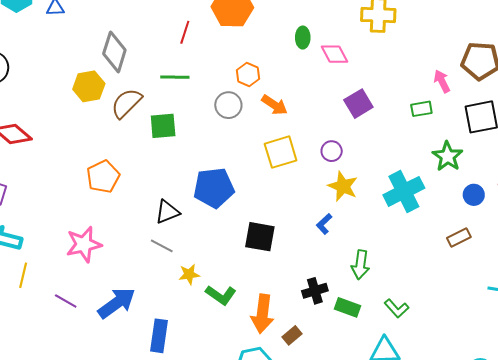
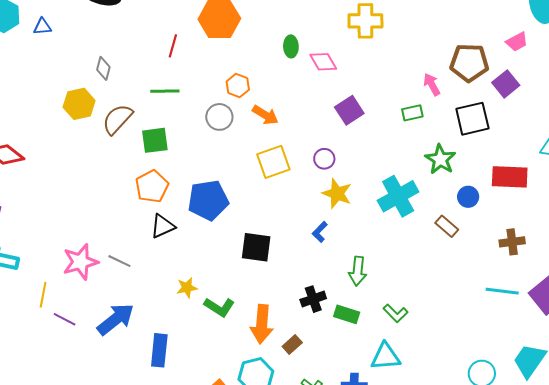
gray diamond: (114, 52) -> (103, 68), size x0.6
orange pentagon: (103, 177) -> (152, 186), moved
brown rectangle: (459, 238) -> (447, 226), moved, turned 70
gray line: (162, 246) -> (119, 261), moved
yellow line: (23, 275) -> (43, 295), moved

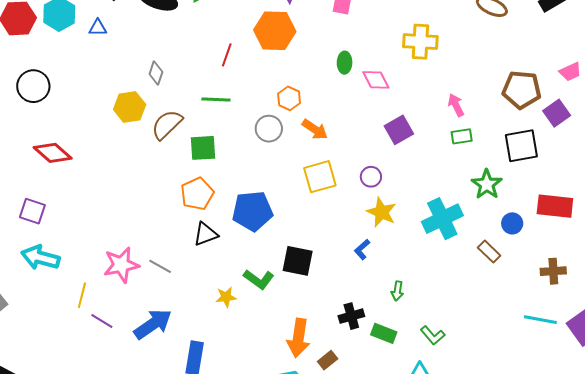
pink arrow: (432, 85) -> (456, 105), moved
green arrow: (358, 271) -> (397, 291), size x0.7
green L-shape: (219, 307) -> (259, 279), moved

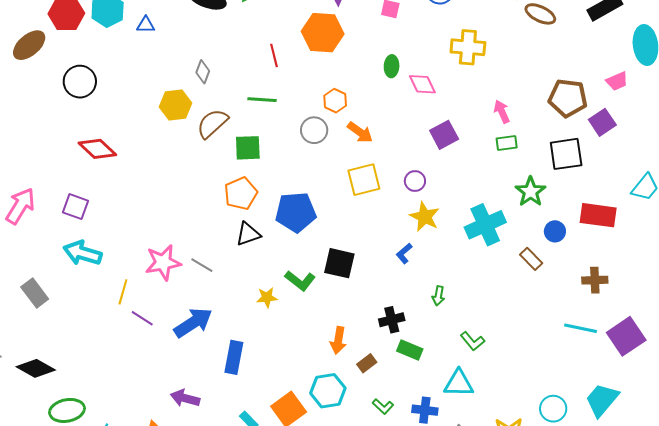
red line: (227, 55) -> (274, 55), turned -35
green rectangle: (384, 333) -> (410, 350), moved
orange arrow: (298, 338) -> (338, 340), size x0.7

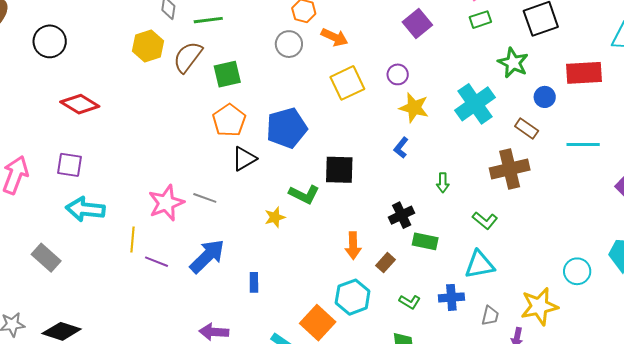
green line: (262, 100) -> (208, 20), moved
brown cross: (595, 280) -> (510, 169), moved, size x1.5
cyan line: (581, 328) -> (583, 144), moved
blue rectangle: (234, 357) -> (254, 282), size x0.6

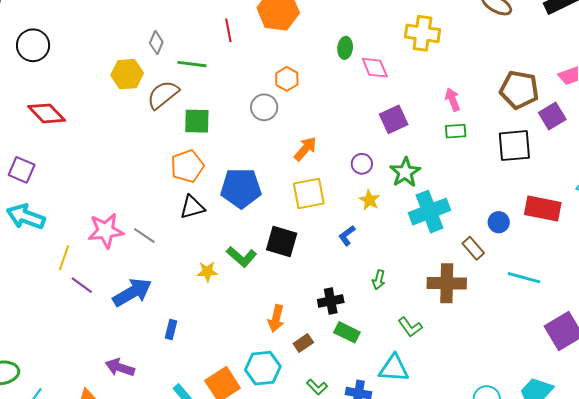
orange arrow: (334, 37) -> (305, 149), moved, turned -88
green star: (513, 63) -> (405, 172), moved
yellow square: (347, 83) -> (309, 193), moved
yellow star: (414, 108) -> (369, 200), size x0.7

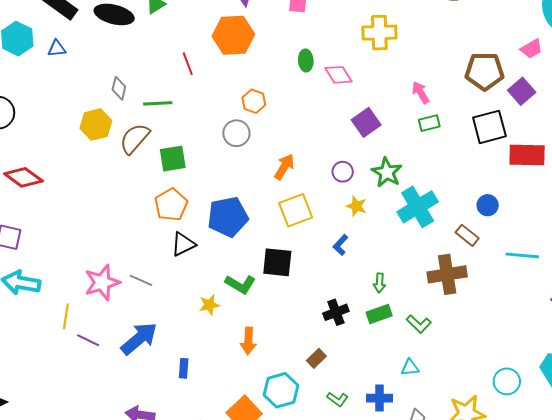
red rectangle: (543, 209) -> (527, 155), moved
orange arrow: (276, 318) -> (248, 341), moved
green rectangle: (347, 332) -> (379, 314), moved, turned -35
cyan triangle: (394, 368) -> (410, 367), size x0.6

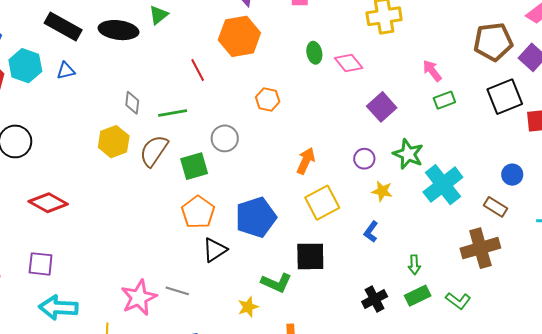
gray circle: (236, 133) -> (225, 138), moved

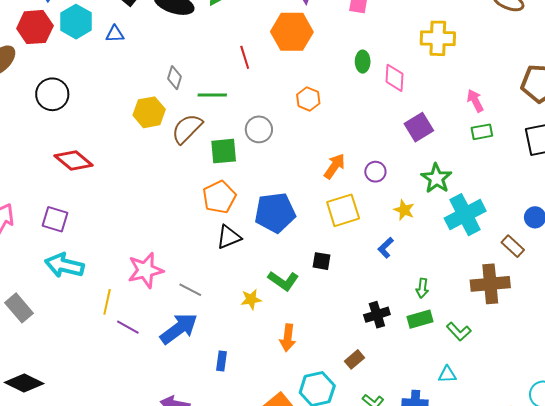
pink diamond: (349, 63) -> (394, 78), turned 32
purple circle: (364, 159) -> (375, 172), moved
black square: (310, 256) -> (322, 261), size x0.6
gray line: (177, 291) -> (190, 290), moved

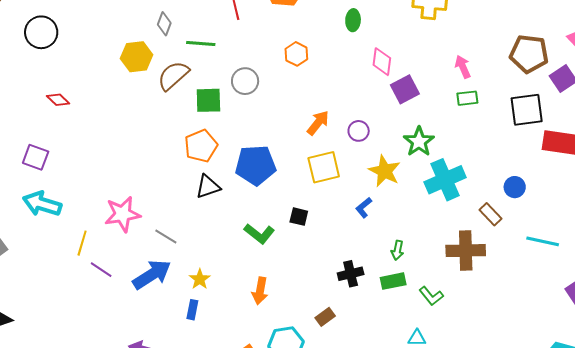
pink diamond: (394, 78) -> (382, 62), moved
red diamond: (74, 161) -> (58, 100), size x0.6
yellow star: (404, 210) -> (385, 171), size x1.5
yellow star: (251, 299) -> (200, 279), moved, turned -30

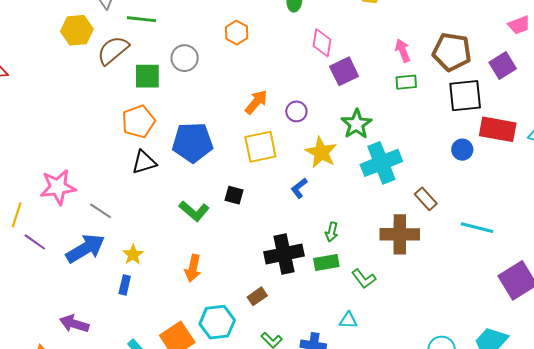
brown pentagon: (529, 54) -> (452, 52), moved
blue circle: (515, 187) -> (462, 150), moved
black cross: (351, 274) -> (284, 254), size x1.5

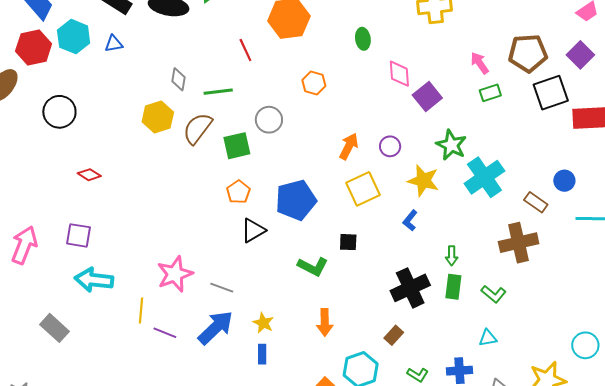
orange pentagon: (138, 121) -> (238, 192), size x0.7
blue circle: (462, 150) -> (564, 181), moved
green rectangle: (326, 263) -> (453, 287), turned -60

